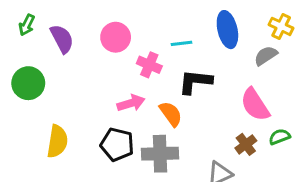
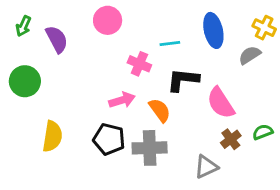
pink circle: (116, 37) -> (108, 20), moved
pink semicircle: (255, 105) -> (221, 103), moved

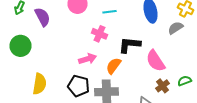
cyan line: (170, 44) -> (110, 12), moved
orange semicircle: (160, 110) -> (114, 66), turned -108

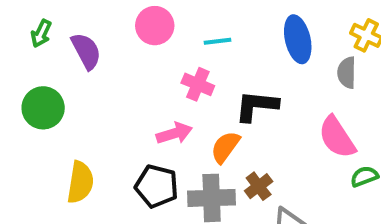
gray semicircle: (176, 28) -> (347, 73), turned -56
pink semicircle: (156, 61) -> (337, 137), moved
brown cross: (162, 86) -> (259, 186), moved

